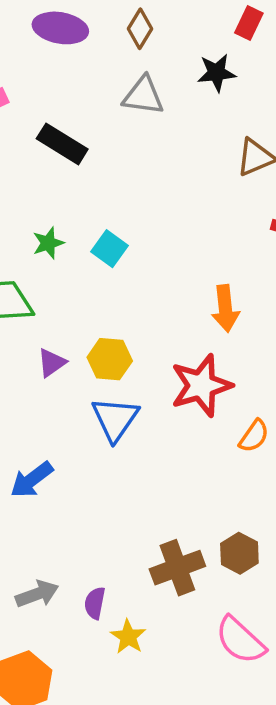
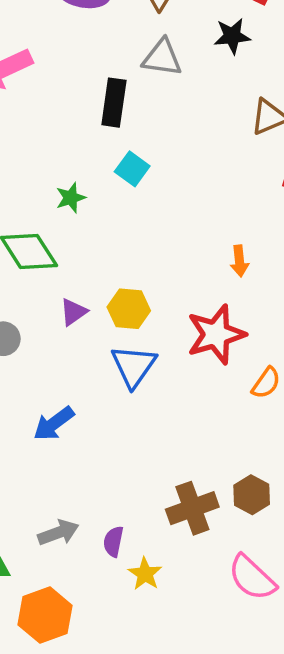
black rectangle: (62, 144) -> (114, 103), moved, turned 66
cyan square: (110, 249) -> (132, 169), moved
orange arrow: (225, 308) -> (239, 261), size x0.7

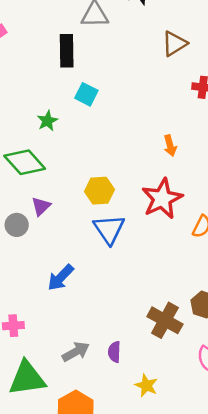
purple triangle: (73, 312) -> (41, 206), moved
brown cross: (192, 508) -> (165, 320), turned -32
yellow star: (145, 574) -> (146, 385), moved

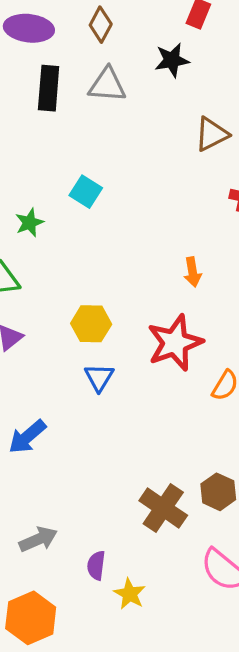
black rectangle: (67, 51) -> (49, 88), moved
blue triangle: (109, 229) -> (99, 377), size x0.7
purple semicircle: (114, 352) -> (96, 565), moved

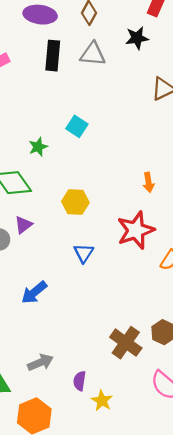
yellow hexagon: (91, 324) -> (75, 202), moved

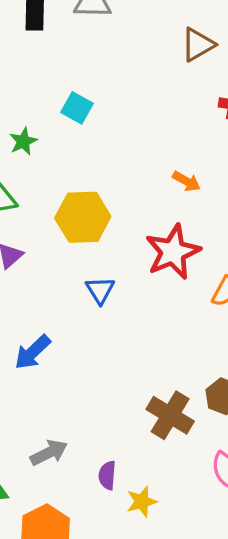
orange arrow: (149, 182) -> (186, 181), turned -48
yellow hexagon: (75, 202) -> (83, 217), size x1.4
yellow star: (102, 401) -> (142, 502), turned 30

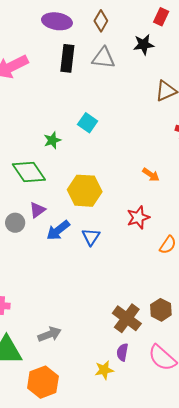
red star: (173, 252) -> (138, 217), size x0.7
blue arrow: (32, 352) -> (58, 230), moved
purple semicircle: (107, 475) -> (122, 352), moved

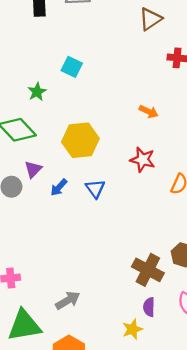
red star: (138, 217) -> (143, 160), turned -30
blue arrow: (58, 230) -> (59, 187), size x0.7

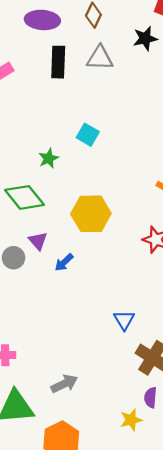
purple triangle: (33, 169) -> (38, 241), turned -30
blue triangle: (95, 189) -> (124, 320), moved

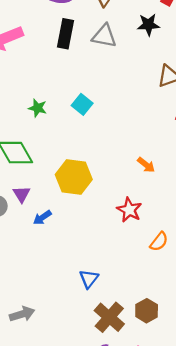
green star: (49, 158) -> (38, 108), moved, turned 30
gray arrow: (64, 384) -> (22, 314), moved

